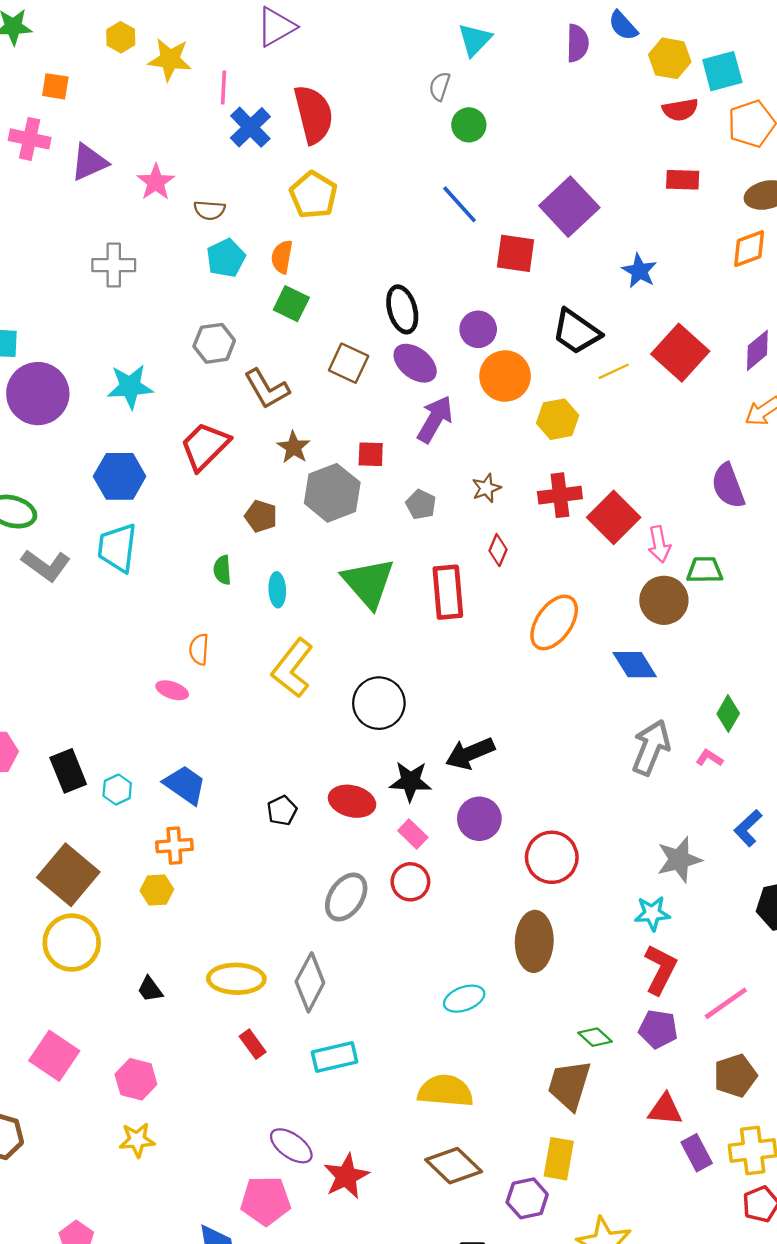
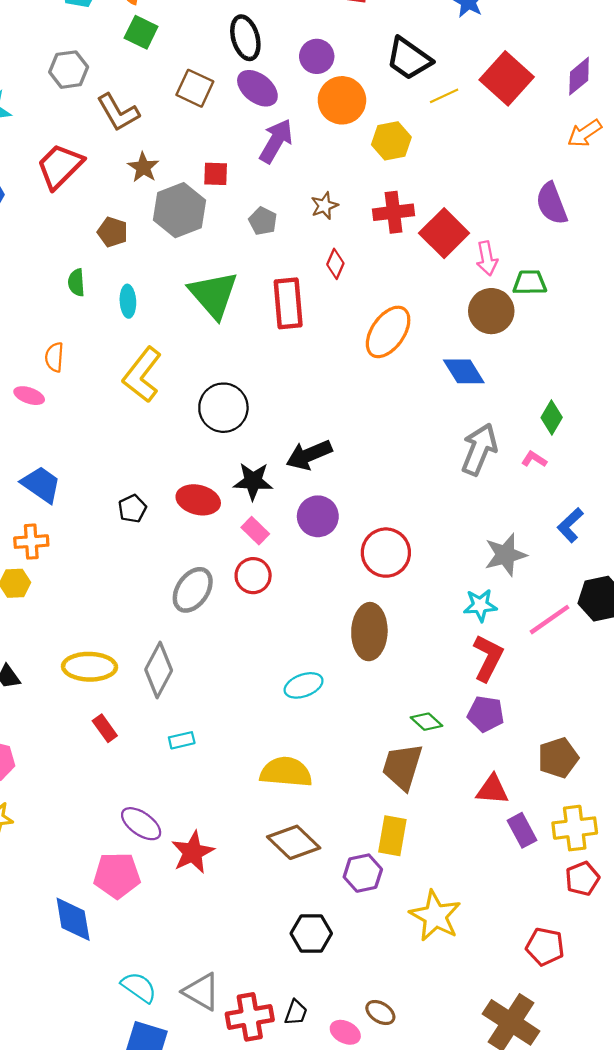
pink line: (726, 1003) -> (549, 620), moved
cyan rectangle: (334, 1057) -> (182, 740), size x0.6

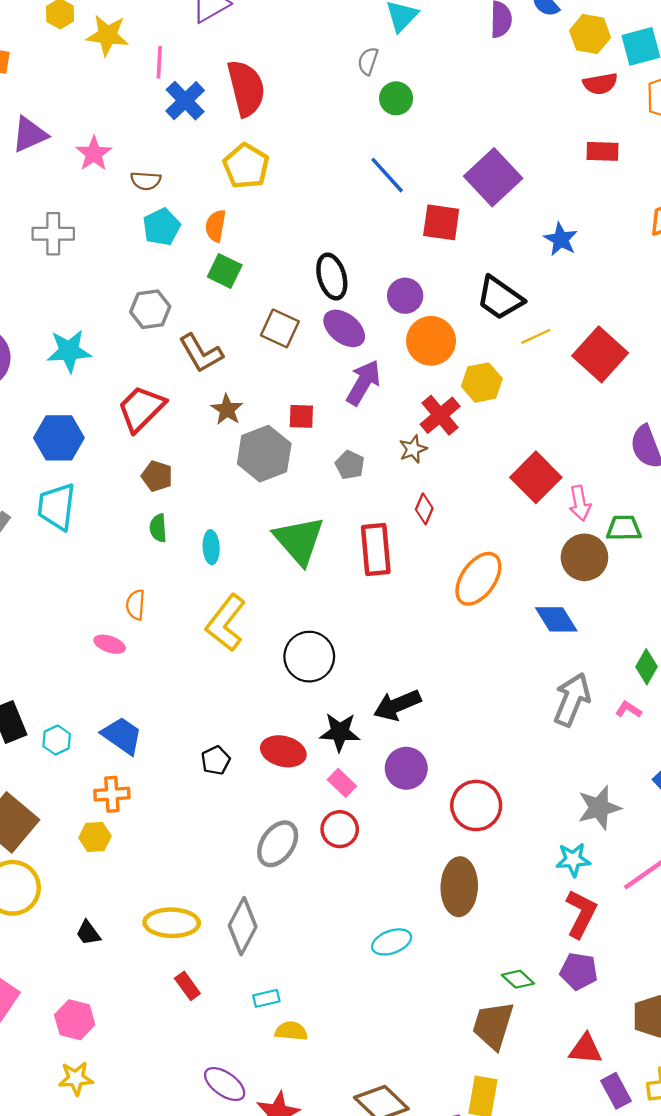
red square: (507, 78) -> (600, 354), moved
red cross: (394, 212) -> (440, 415), moved, turned -33
brown pentagon: (113, 232) -> (157, 476), moved
yellow semicircle: (286, 772) -> (291, 1031), moved, size x0.6

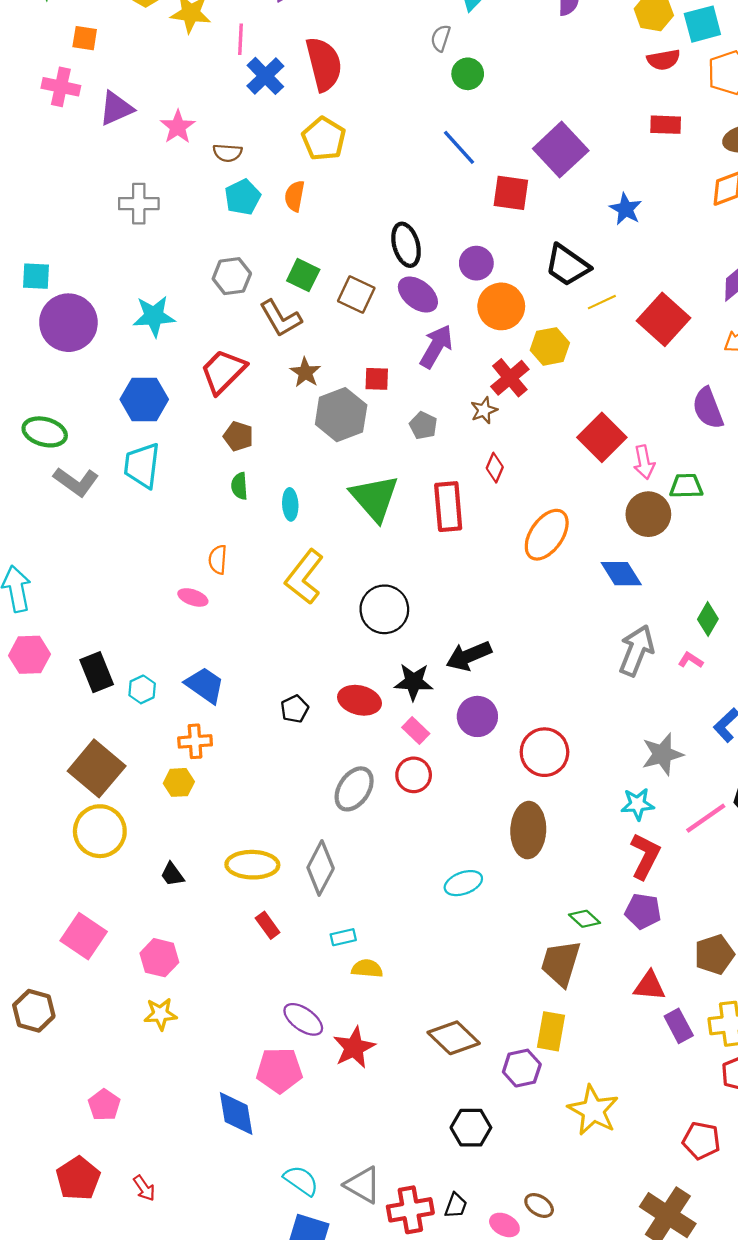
green square: (225, 271) -> (303, 275), moved

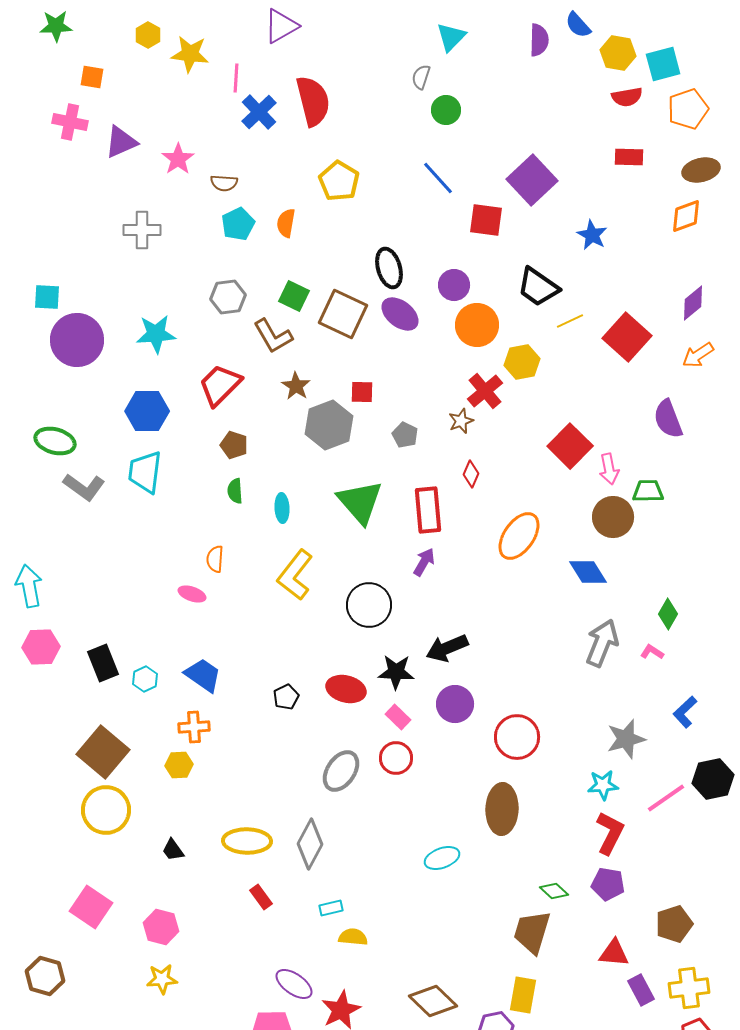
yellow pentagon: (324, 139) -> (339, 181), moved
brown square: (356, 295) -> (343, 314), size x1.4
purple arrow: (436, 346) -> (424, 562), moved, size x0.7

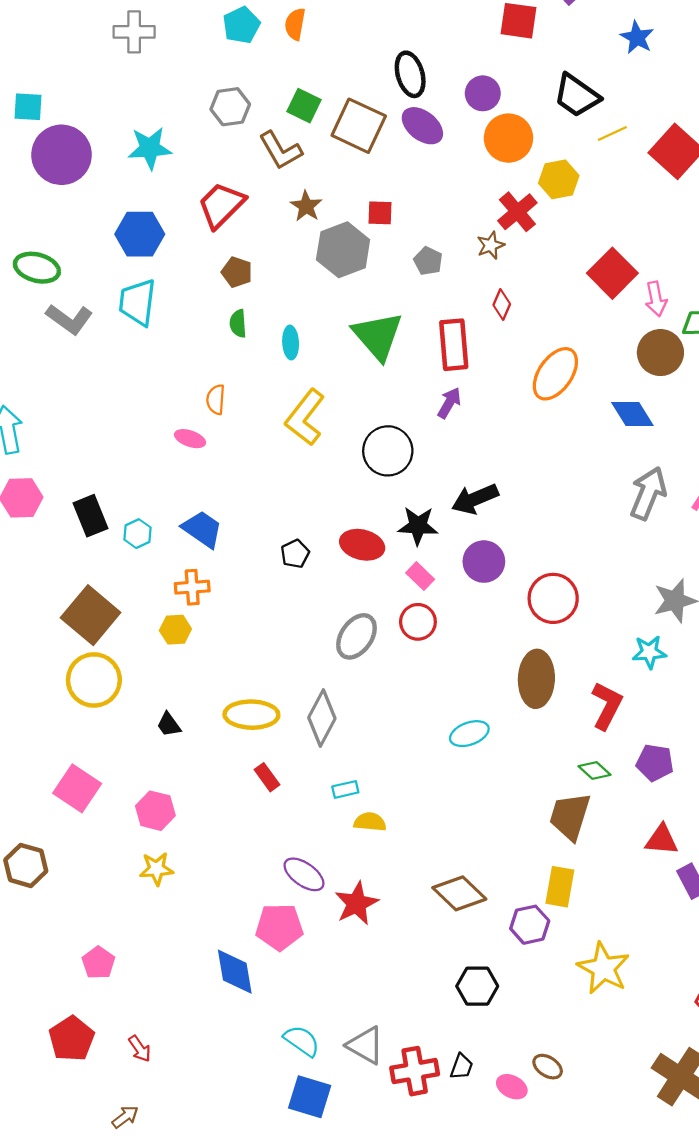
red L-shape: (610, 833) -> (607, 706), moved

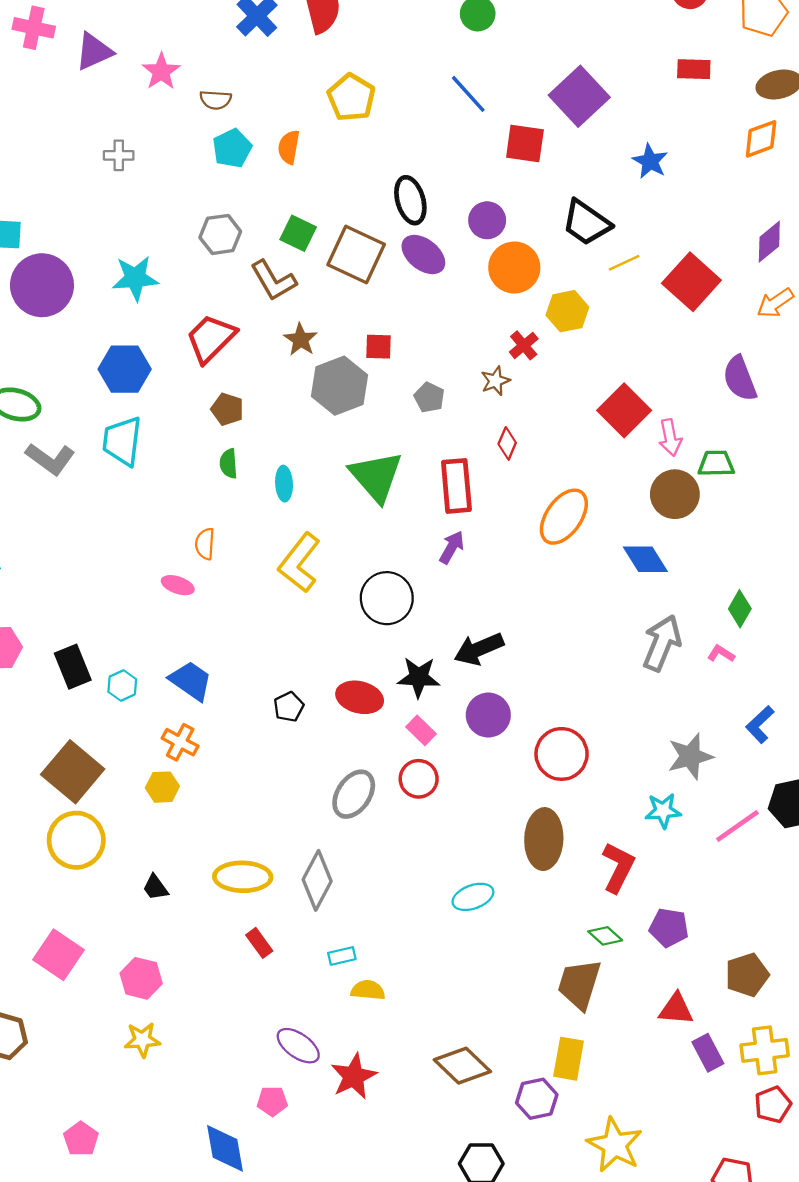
gray cross: (134, 32) -> (119, 155), size x0.7
red cross: (517, 212) -> (524, 345), size x0.7
orange cross: (192, 587) -> (180, 742), turned 32
pink pentagon: (279, 927) -> (272, 1101), size x0.6

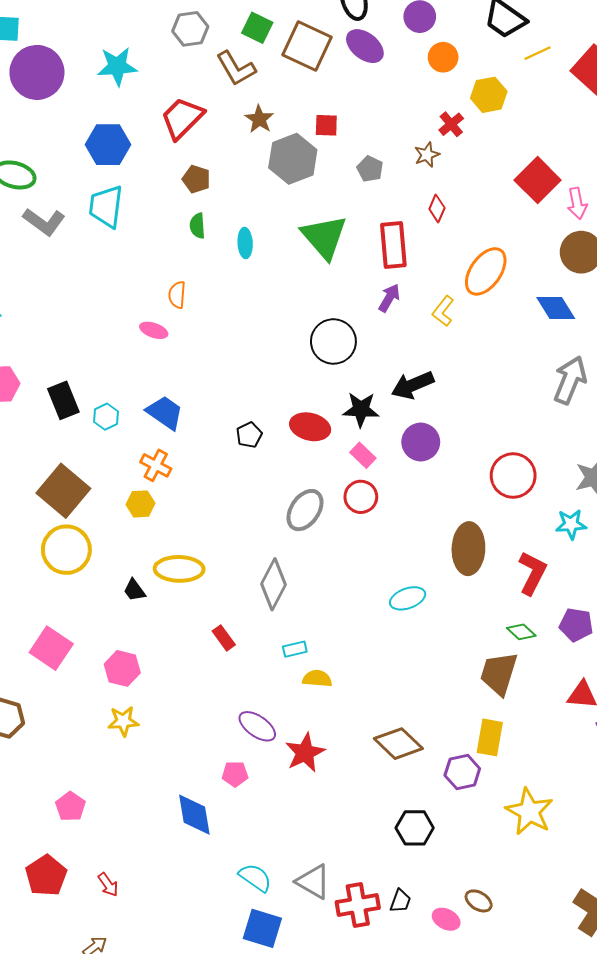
orange circle: (514, 268) -> (443, 57), size x0.7
yellow L-shape: (299, 563) -> (443, 311), moved, size x0.6
red circle: (562, 754) -> (513, 476), moved
yellow ellipse: (243, 877) -> (179, 569), moved

